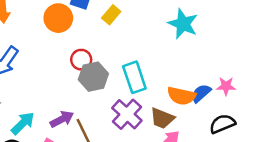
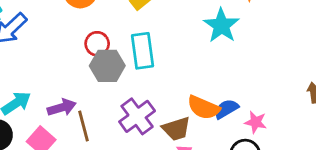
cyan rectangle: (134, 77) -> (143, 51), moved
pink star: (226, 86) -> (256, 122), moved
brown trapezoid: (162, 118) -> (176, 129), turned -50

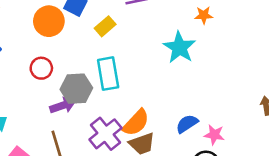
red circle: (97, 44) -> (41, 68), moved
purple arrow: (62, 107) -> (63, 105), moved
orange semicircle: (203, 108) -> (136, 123), moved, turned -68

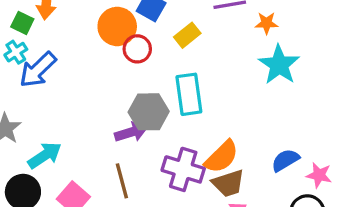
orange star: (204, 15) -> (267, 23), moved
red circle: (41, 68) -> (137, 49), moved
purple cross: (105, 134) -> (183, 169), turned -36

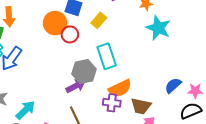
orange semicircle: (222, 157) -> (120, 88), moved, turned 30
purple cross: (183, 169) -> (112, 103), size x0.7
brown trapezoid: (228, 183) -> (141, 106), turned 40

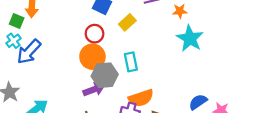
orange circle: (55, 23) -> (92, 57), moved
cyan rectangle: (107, 56) -> (131, 62), size x0.7

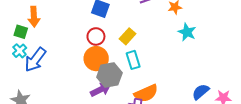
yellow rectangle: (127, 22) -> (127, 36), moved
cyan star: (190, 38) -> (187, 32), size x0.7

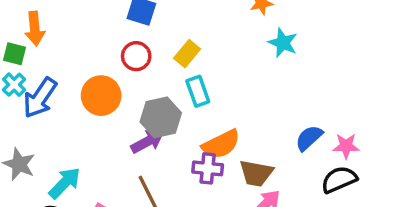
orange circle: (96, 59) -> (101, 96), moved

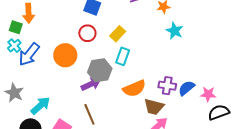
cyan rectangle: (198, 91) -> (123, 56), turned 36
purple cross: (208, 168) -> (167, 86), moved
black semicircle: (339, 180) -> (219, 112), moved

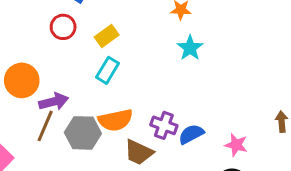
orange circle: (65, 55) -> (22, 80), moved
gray hexagon: (100, 70) -> (83, 133), moved
pink star: (208, 94) -> (236, 145), moved
brown line: (89, 114) -> (45, 126), moved, turned 35

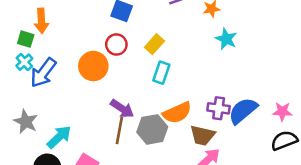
orange circle: (22, 80) -> (93, 66), moved
purple arrow: (54, 102) -> (122, 109), turned 60
blue semicircle: (191, 134) -> (243, 111), size x1.4

